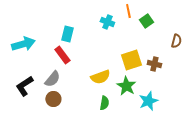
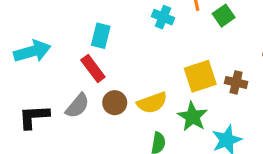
black L-shape: (24, 86) -> (34, 117), turned 30
brown circle: (53, 99) -> (115, 103), moved

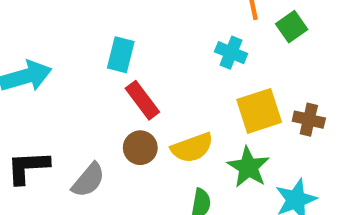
cyan cross: (163, 17) -> (231, 53), moved
red rectangle: (93, 68) -> (142, 100), moved
gray semicircle: (77, 106) -> (88, 180), moved

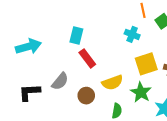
brown circle: (140, 148) -> (86, 96), moved
gray semicircle: (88, 180) -> (60, 81), moved

